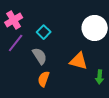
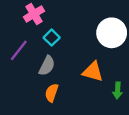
pink cross: (14, 20) -> (34, 14), moved
gray semicircle: (40, 56) -> (47, 66), turned 60

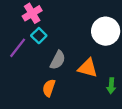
cyan square: (52, 38) -> (39, 36), moved
gray semicircle: (47, 66) -> (58, 60), moved

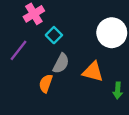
cyan square: (39, 36) -> (54, 35), moved
orange semicircle: (49, 88) -> (46, 83), moved

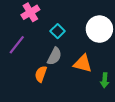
cyan square: (54, 35) -> (58, 31), moved

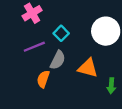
purple line: (17, 45) -> (34, 47), moved, turned 30

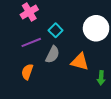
orange semicircle: (43, 79) -> (27, 72), moved

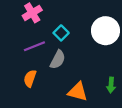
orange triangle: (80, 62) -> (78, 92), moved

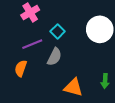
orange semicircle: (30, 78) -> (21, 68), moved

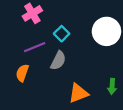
orange triangle: (73, 87) -> (78, 93), turned -36

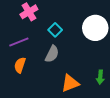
purple line: (35, 47) -> (19, 42), moved

